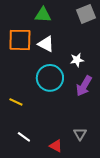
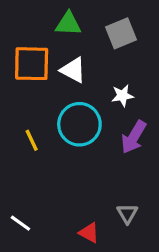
gray square: (86, 14) -> (121, 33), moved
yellow line: (16, 102) -> (32, 140), moved, turned 40
white line: (24, 137) -> (20, 223), moved

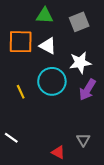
white star: (122, 96) -> (80, 63), size x1.5
white line: (20, 223) -> (11, 138), moved

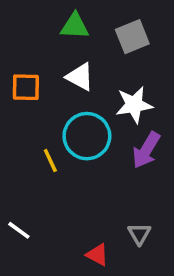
orange square: (21, 42) -> (26, 87), moved, size x0.7
yellow line: (21, 92) -> (50, 161), moved

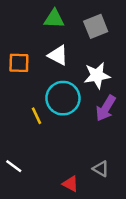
gray triangle: (139, 234) -> (101, 169), turned -30

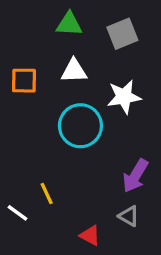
white triangle: (58, 55) -> (74, 71), turned -30
purple arrow: (106, 108) -> (135, 176), moved
yellow line: (37, 116) -> (47, 193), moved

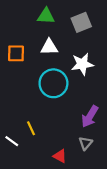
gray triangle: (129, 216) -> (86, 143), turned 40

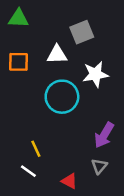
green triangle: (46, 16) -> (19, 18), moved
gray square: (81, 22) -> (82, 32), moved
white line: (12, 141) -> (28, 171), moved

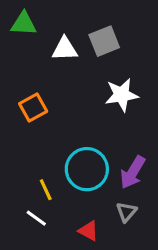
white triangle: (57, 54) -> (65, 49), moved
orange square: (19, 62) -> (33, 107), moved, turned -30
cyan circle: (62, 97) -> (87, 169), moved

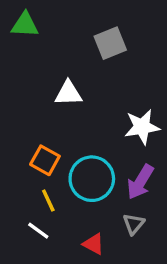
white triangle: (65, 49) -> (68, 93), moved
white star: (122, 95) -> (142, 127), moved
orange square: (33, 107) -> (45, 160), moved, turned -32

